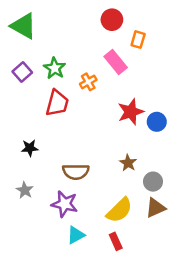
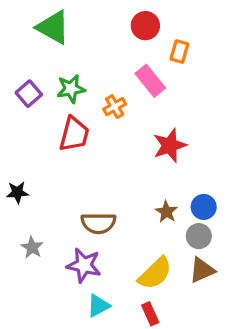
green triangle: (23, 26) -> (53, 27), moved
green star: (55, 68) -> (71, 89), turned 30
blue circle: (157, 122) -> (204, 207), moved
black star: (30, 148) -> (17, 192), moved

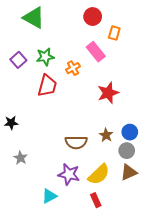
brown semicircle: (98, 223) -> (76, 142), moved
purple star: (84, 265) -> (69, 174), moved
cyan triangle: (98, 306) -> (49, 196), moved

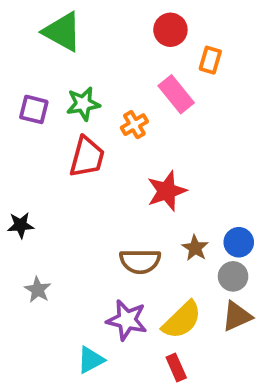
purple square: (18, 60) -> (34, 109), turned -35
red star: (108, 93) -> (167, 191), moved

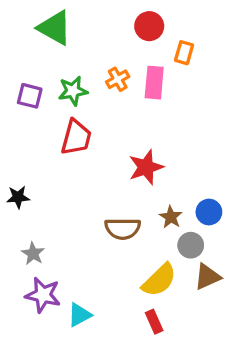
pink rectangle: (176, 94) -> (154, 83), turned 44
orange cross: (134, 125) -> (118, 79), moved
gray circle: (233, 276) -> (191, 245), moved
purple star: (127, 320) -> (43, 295), moved

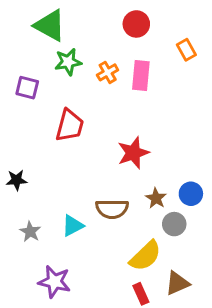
orange rectangle: (184, 53) -> (186, 50), moved, turned -45
green star: (73, 91) -> (68, 62), moved
brown triangle: (207, 277) -> (177, 283), moved
purple star: (43, 295) -> (54, 282), moved
cyan triangle: (79, 315) -> (73, 226), moved

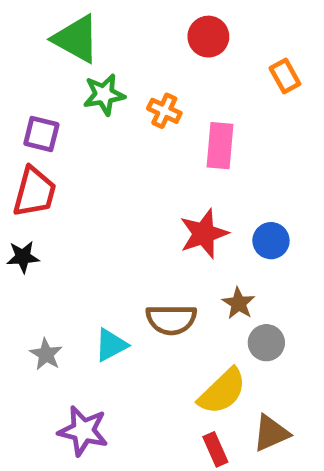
orange cross: (108, 72) -> (164, 111), turned -35
pink rectangle: (141, 76) -> (220, 146), moved
red trapezoid: (70, 126) -> (34, 192), moved
black star: (17, 180) -> (23, 257), moved
blue circle: (191, 194) -> (271, 241), moved

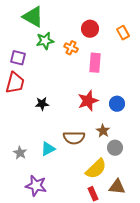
red circle: (208, 37) -> (90, 29), moved
black star: (23, 257) -> (42, 104), moved
brown triangle: (271, 433) -> (117, 187), turned 30

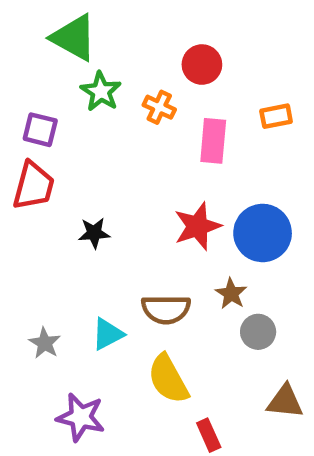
orange rectangle: (123, 33) -> (276, 116), moved, turned -72
green star: (45, 41) -> (101, 91), turned -30
blue circle: (117, 104) -> (263, 233), size x1.6
yellow semicircle: (96, 169) -> (168, 379), moved, turned 105
brown triangle: (117, 187) -> (285, 401), moved

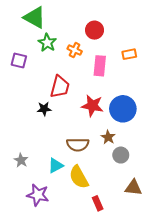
red trapezoid: (33, 186) -> (60, 87), moved
red star: (197, 226) -> (92, 106), turned 30
cyan triangle: (108, 334) -> (56, 166), moved

